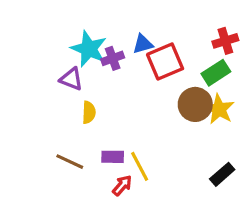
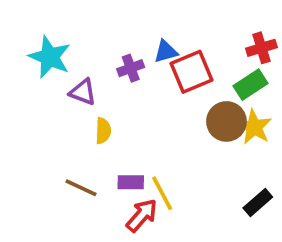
cyan star: (89, 49) -> (50, 57), moved
red arrow: (122, 185) -> (142, 215), size x1.4

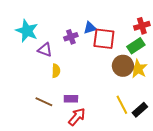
red square: (191, 72) -> (104, 39), turned 30
yellow line: (162, 193) -> (122, 105), moved

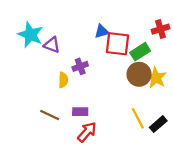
purple cross: (71, 37) -> (80, 66), moved
green rectangle: (136, 46) -> (140, 52), moved
purple triangle: (45, 50) -> (52, 45), moved

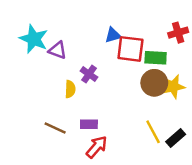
green rectangle: (140, 52) -> (156, 58), turned 36
purple cross: (80, 66) -> (89, 74), turned -35
yellow star: (156, 78) -> (173, 87), turned 30

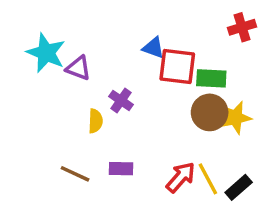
red cross: (178, 33) -> (242, 27), moved
blue triangle: (113, 35) -> (153, 48), turned 36
red arrow: (97, 147) -> (181, 177), moved

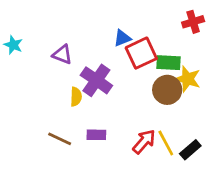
blue triangle: (153, 48) -> (122, 38), turned -42
cyan star: (46, 53) -> (13, 45), moved, size x0.6
red square: (177, 66) -> (141, 53), turned -32
purple cross: (121, 101) -> (96, 80), size x1.6
yellow star: (235, 118) -> (188, 79), moved, turned 30

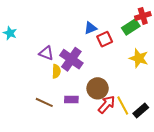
red square: (141, 53) -> (105, 39), size x0.7
purple triangle: (62, 54) -> (46, 53), moved
green rectangle: (169, 63) -> (131, 27), moved, turned -36
brown circle: (167, 90) -> (98, 88), moved

